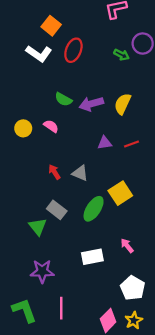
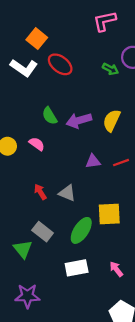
red ellipse: (73, 50) -> (60, 64), turned -75
green semicircle: (63, 99) -> (50, 116), turned 30
yellow square: (120, 193) -> (109, 214), turned 30
white rectangle: (92, 257) -> (77, 268), moved

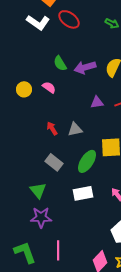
gray triangle: (67, 193) -> (75, 129), turned -35
green triangle: (23, 249) -> (38, 190), moved

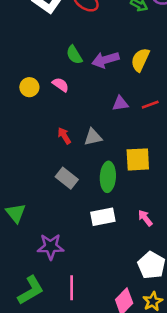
green ellipse: (87, 161) -> (108, 177), turned -30
green triangle: (38, 190) -> (16, 213), moved
green L-shape: (25, 252) -> (31, 290), turned 80

